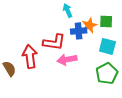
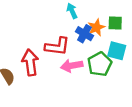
blue cross: (79, 31) -> (84, 34), turned 35
green pentagon: (107, 74) -> (100, 64), moved

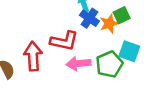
green square: (115, 23) -> (122, 15), moved, turned -32
blue cross: (84, 34) -> (89, 18), moved

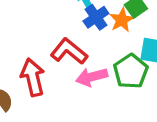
blue cross: (89, 18) -> (96, 17), turned 30
red L-shape: (64, 41) -> (69, 51), turned -144

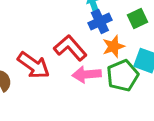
orange star: (122, 20) -> (113, 46), moved
red arrow: (33, 77) -> (34, 65), turned 128

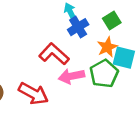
orange star: (113, 46) -> (107, 47), moved
red arrow: (34, 65) -> (33, 94), moved

